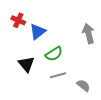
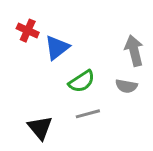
black triangle: (26, 64) -> (40, 128), moved
gray semicircle: (83, 85) -> (126, 86), moved, turned 152

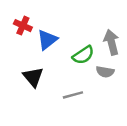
green semicircle: (82, 81) -> (83, 55), moved
black triangle: (40, 128) -> (33, 77), moved

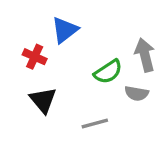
red cross: (23, 26) -> (35, 57), moved
blue triangle: (47, 40) -> (65, 30), moved

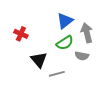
blue triangle: (65, 30) -> (65, 21), moved
black triangle: (43, 100) -> (39, 60), moved

